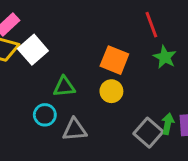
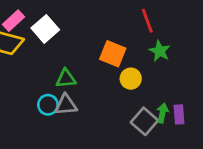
white square: (33, 50) -> (45, 29), moved
yellow circle: (111, 91) -> (131, 79), moved
gray triangle: (74, 130) -> (66, 105), moved

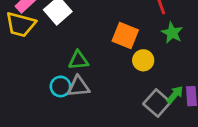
green arrow: (162, 113) -> (175, 95), turned 30

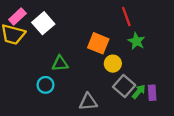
gray triangle: (78, 86) -> (88, 102), moved
gray square: (157, 103) -> (124, 86), moved

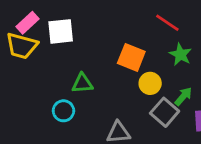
red line: (126, 16) -> (167, 23), turned -36
white square: (43, 23) -> (61, 31), turned 35
green arrow: (139, 92) -> (183, 96), moved

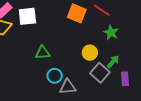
orange square: (131, 57) -> (77, 13), moved
cyan circle: (63, 111) -> (55, 76), moved

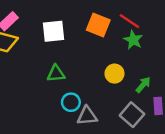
white square: (27, 16) -> (53, 31), moved
green star: (111, 32) -> (133, 40), moved
gray square: (100, 73) -> (132, 115), moved

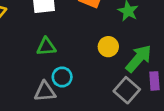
green arrow: (143, 85) -> (139, 59), size x1.6
gray triangle: (87, 116) -> (45, 92), moved

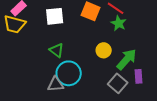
green triangle: (46, 47) -> (57, 50), turned 42
cyan circle: (62, 77) -> (69, 73), size x1.6

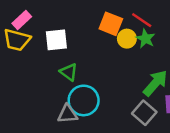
white square: (55, 16) -> (56, 40), moved
yellow circle: (104, 50) -> (127, 39), moved

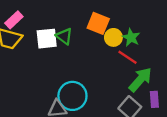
red line: (142, 20) -> (127, 57), moved
green triangle: (69, 72) -> (64, 36), moved

